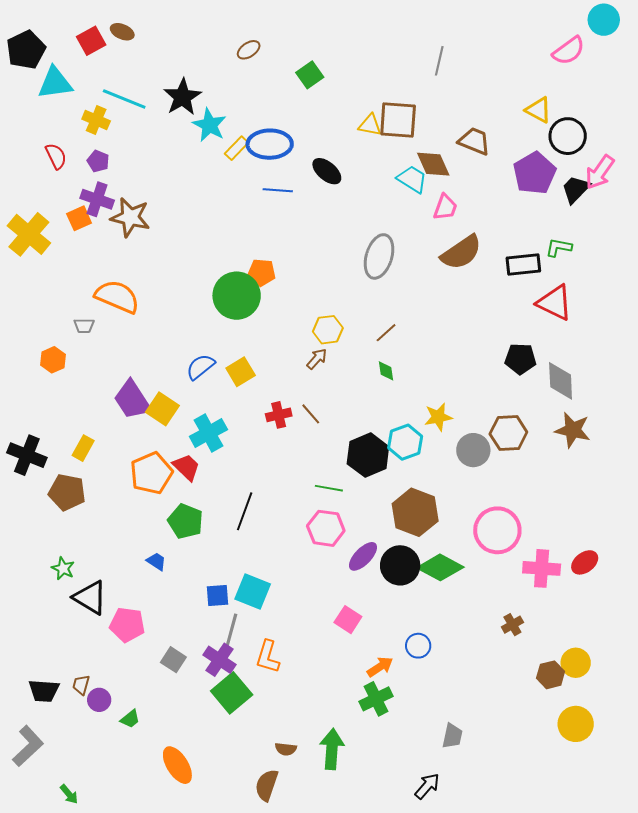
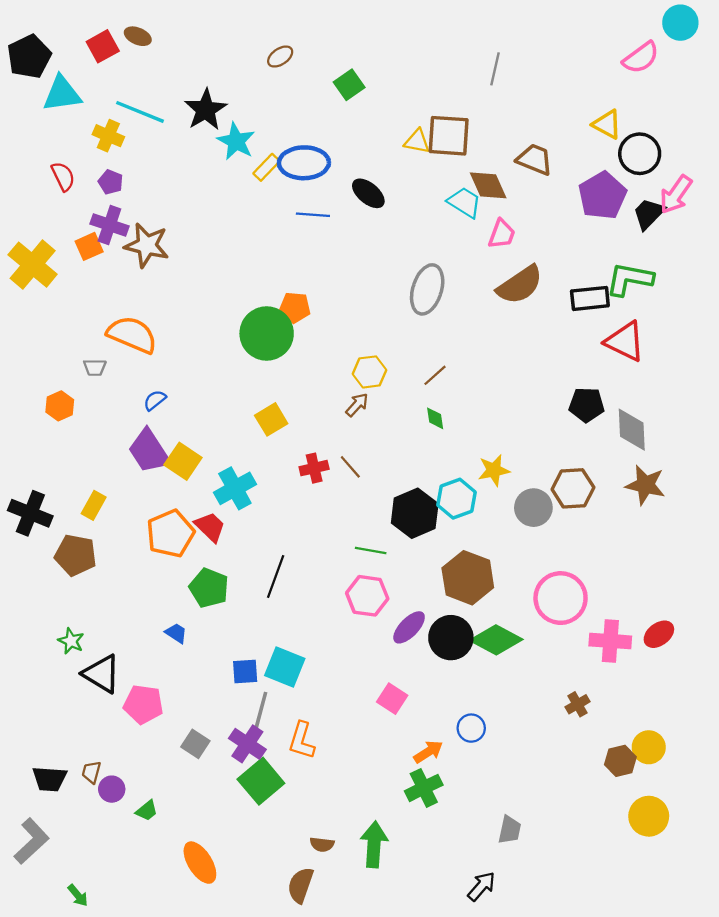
green L-shape: (559, 247) -> (629, 279), size x1.6
blue semicircle: (200, 367) -> (155, 400), moved, size x0.7

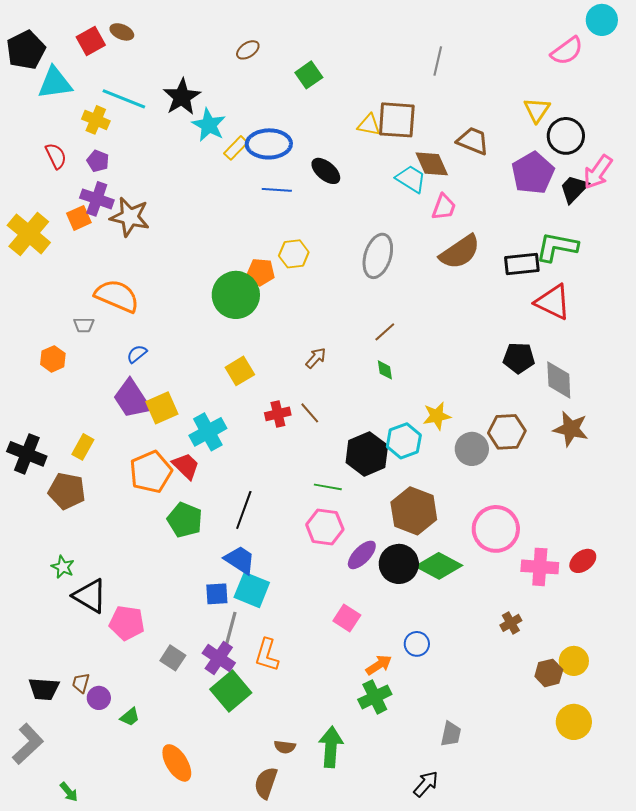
yellow triangle: (607, 124) -> (537, 110), turned 36
yellow hexagon: (369, 372) -> (294, 254), moved
yellow square: (183, 461) -> (162, 408), turned 32
blue trapezoid: (176, 633) -> (240, 560), moved, size x1.6

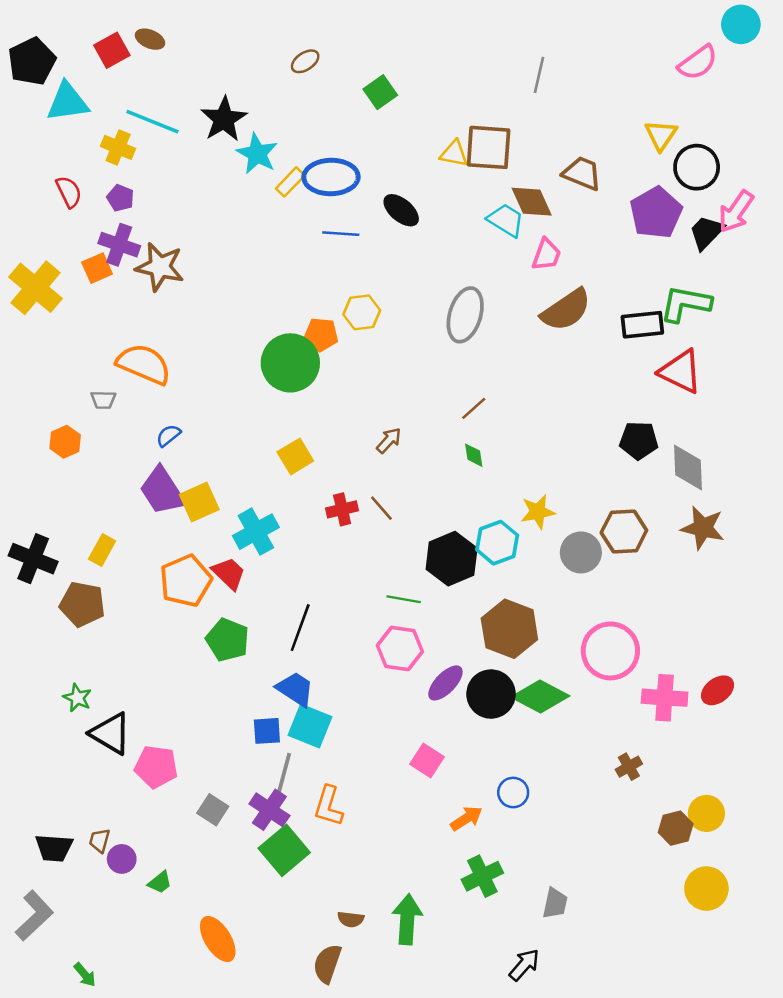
green cross: (375, 697) -> (482, 876), moved

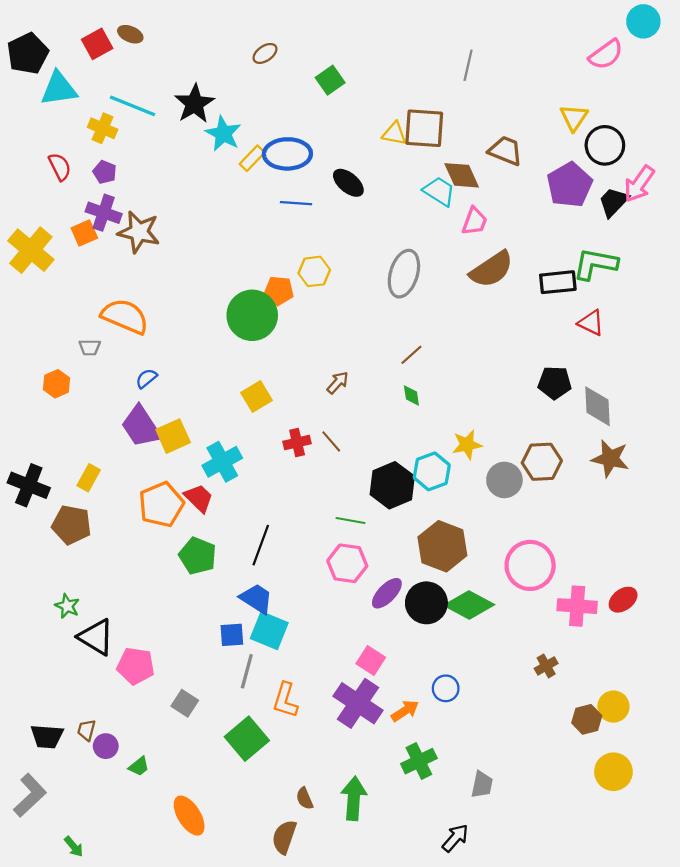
red triangle: (681, 372) -> (591, 323), size x0.7
purple cross: (269, 810) -> (358, 703), moved, size x1.4
brown semicircle: (351, 919) -> (305, 798), turned 60

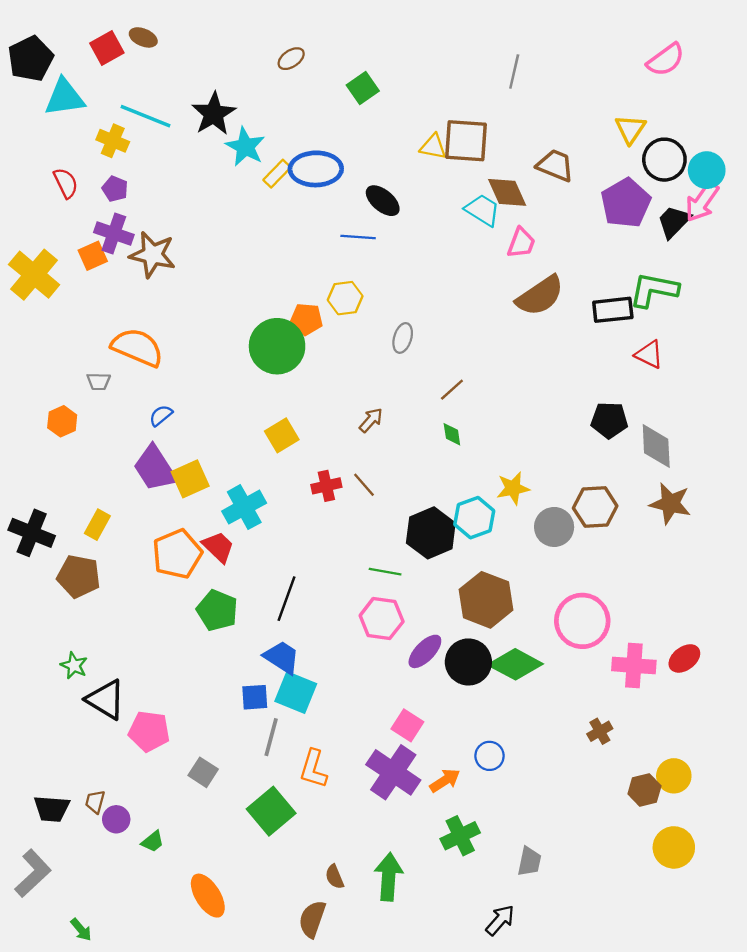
cyan circle: (643, 21) -> (707, 170), moved
blue line: (296, 203) -> (358, 237), moved
gray ellipse: (404, 274) -> (403, 338), moved, size x0.6

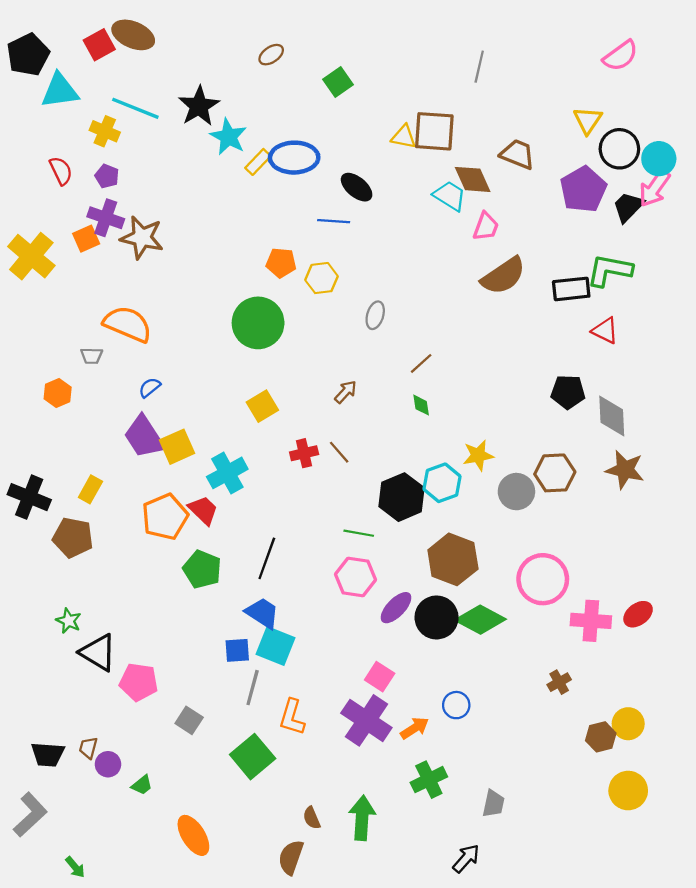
brown ellipse: (143, 37) -> (133, 35), size x1.6
orange pentagon: (306, 319) -> (281, 263), moved

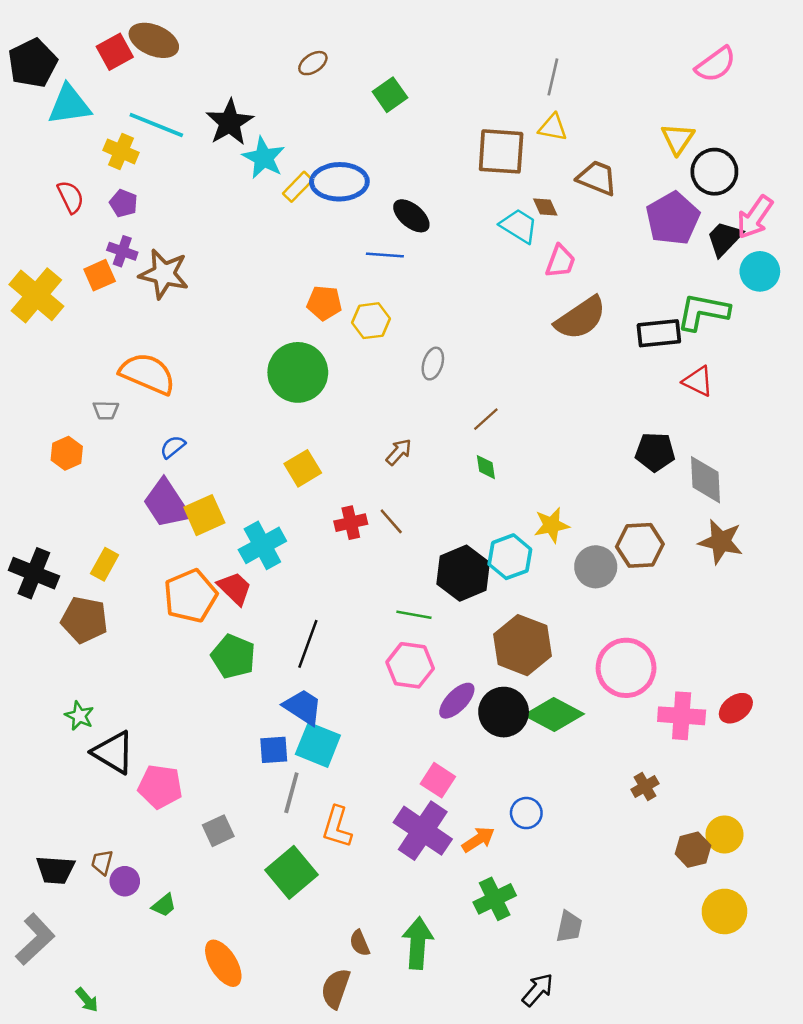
yellow triangle: (404, 137) -> (553, 127), moved
cyan circle: (659, 159) -> (760, 271), moved
brown diamond: (473, 179) -> (545, 207), size x0.6
purple cross: (106, 218) -> (122, 251), size x0.7
gray square: (189, 720) -> (218, 831), turned 32

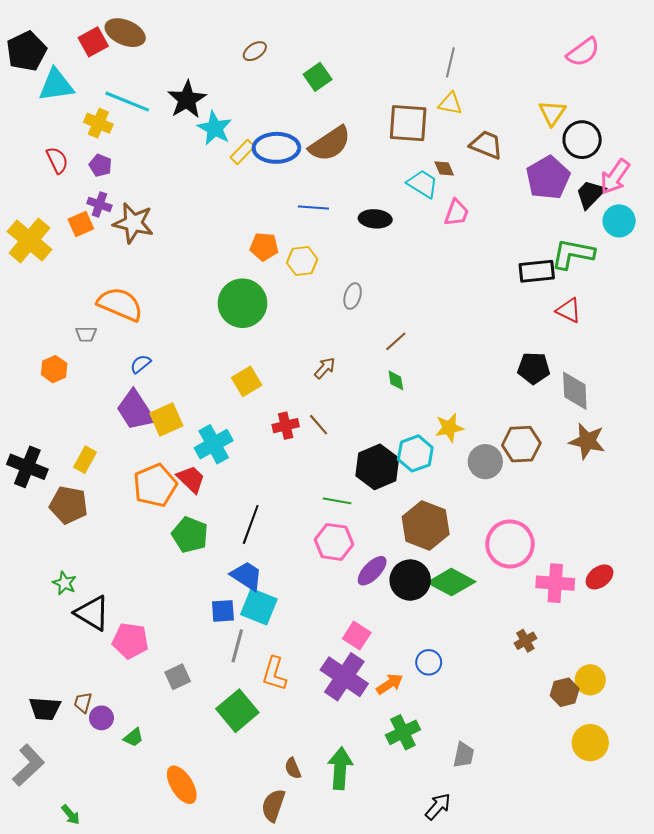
black ellipse: (411, 216) -> (375, 219), moved, turned -36
brown semicircle: (581, 318) -> (330, 144), moved

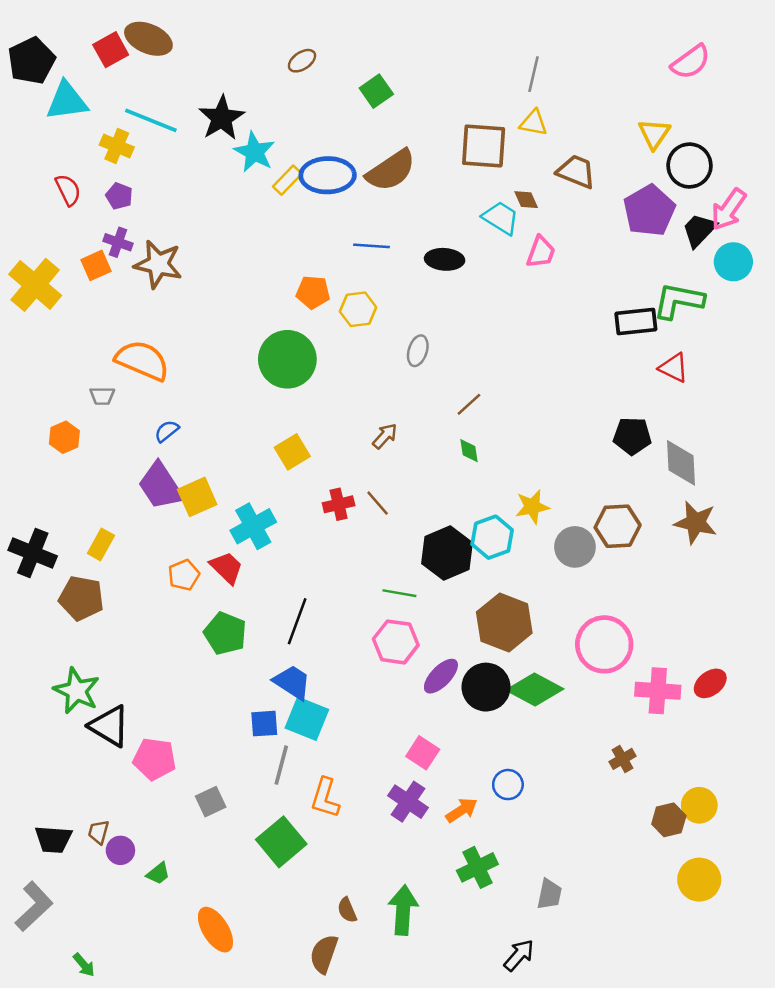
orange pentagon: (155, 485) -> (184, 575), size x0.6
green star: (64, 583) -> (77, 691), size x1.6
purple cross: (344, 677) -> (408, 802), size x0.7

